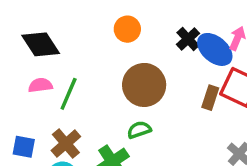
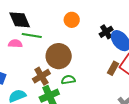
brown circle: (144, 85) -> (59, 56), moved
green line: (69, 94) -> (32, 36), moved, turned 66
brown cross: (66, 144) -> (41, 76), moved

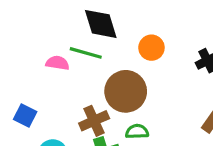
black diamond: (20, 20) -> (101, 24), moved
orange circle: (72, 20) -> (151, 48), moved

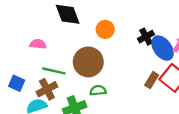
green line: (86, 53) -> (54, 71), moved
brown cross: (94, 121) -> (47, 89), moved

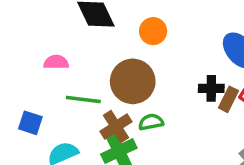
black cross: (146, 37) -> (211, 88), moved, turned 35
brown cross: (47, 89) -> (116, 126), moved

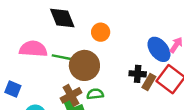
pink semicircle: (56, 62) -> (33, 49), size x1.6
green line: (83, 99) -> (64, 58), moved

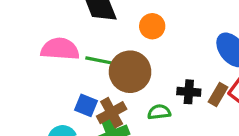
black cross: (138, 74) -> (189, 92), moved
blue square: (13, 89) -> (86, 105), moved
green semicircle: (95, 94) -> (159, 112), moved

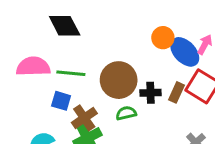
orange circle: (152, 26) -> (163, 38), moved
brown circle: (130, 72) -> (119, 80), moved
blue square: (86, 105) -> (61, 101), moved

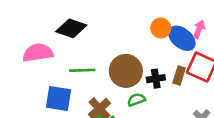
black diamond: (65, 26) -> (71, 28), turned -36
pink semicircle: (33, 66) -> (38, 53), moved
blue square: (61, 101) -> (59, 99), moved, size x1.5

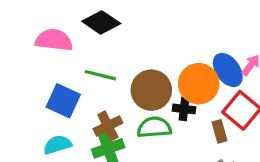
orange circle: (161, 28) -> (199, 84), moved, size x1.6
brown rectangle: (179, 75) -> (219, 131), moved, turned -48
green semicircle: (136, 100) -> (154, 127), size x1.5

